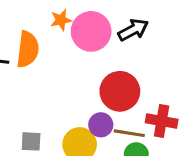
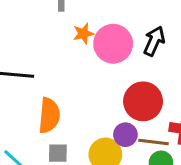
black arrow: (133, 30) -> (154, 41), turned -36
orange semicircle: (28, 49) -> (49, 115), moved

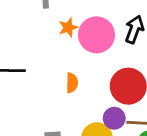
orange semicircle: (49, 115) -> (72, 83), moved, size x0.6

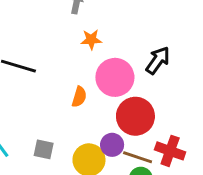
pink circle: (96, 35) -> (115, 77), moved

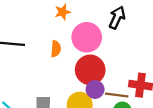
orange semicircle: (79, 97) -> (56, 49), moved
red circle: (135, 116) -> (90, 70), moved

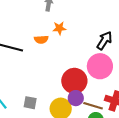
pink circle: (87, 37) -> (100, 66), moved
orange semicircle: (56, 49) -> (41, 39), moved, turned 72

